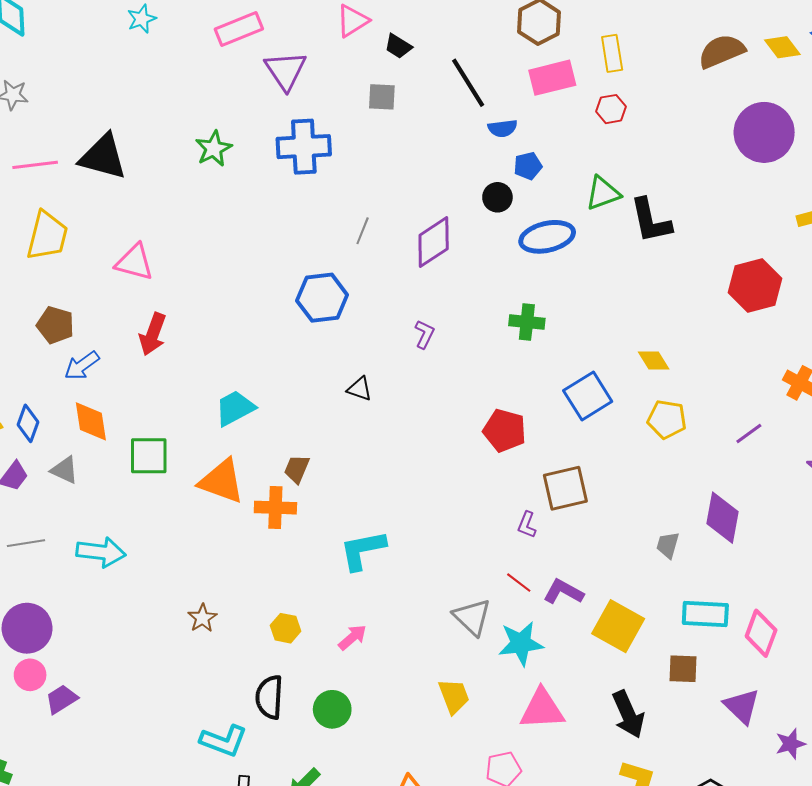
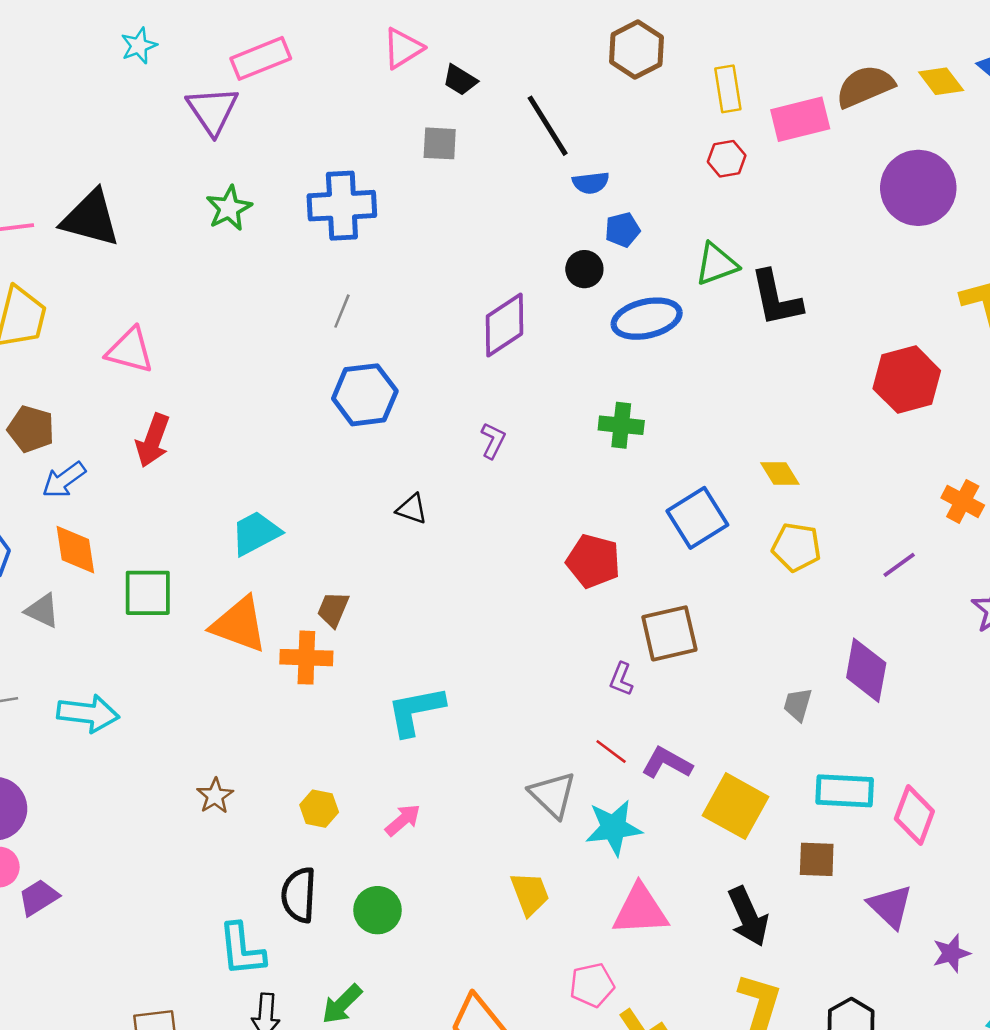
purple triangle: (286, 71) -> (212, 110), moved
pink rectangle: (552, 78) -> (800, 119), moved
gray line: (363, 231) -> (342, 311), moved
cyan L-shape: (224, 741) -> (242, 950), turned 63

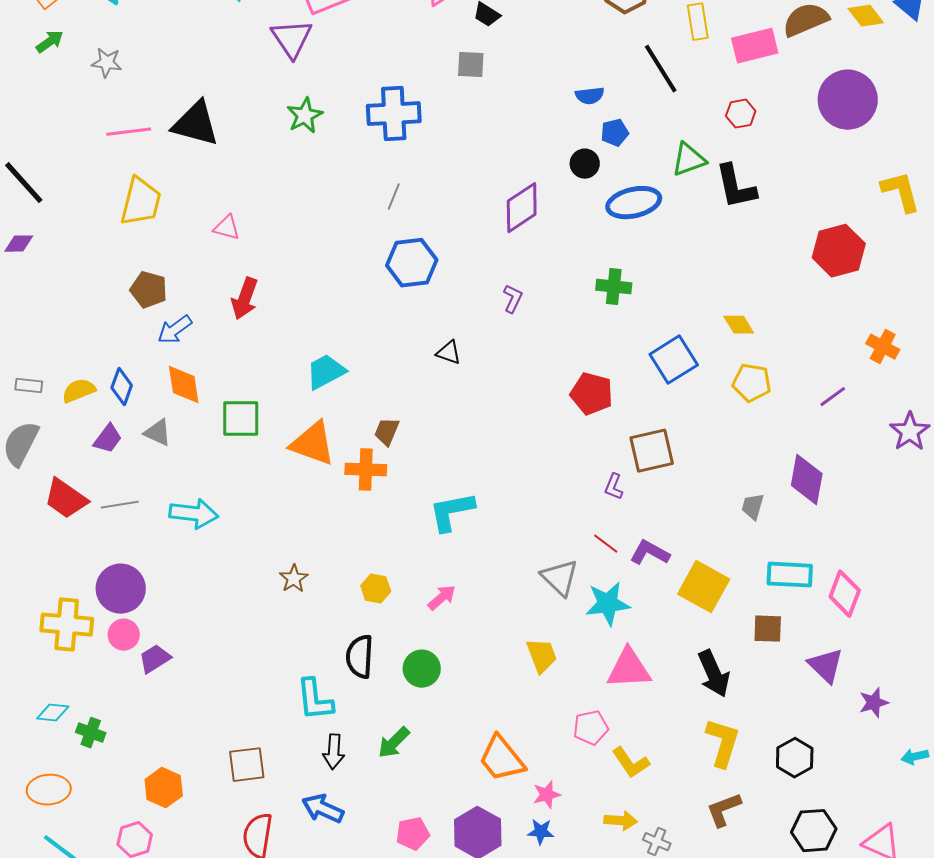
black line: (548, 126) -> (661, 69), moved
red hexagon: (727, 159) -> (741, 114), moved
pink triangle: (130, 350) -> (227, 228), size x0.7

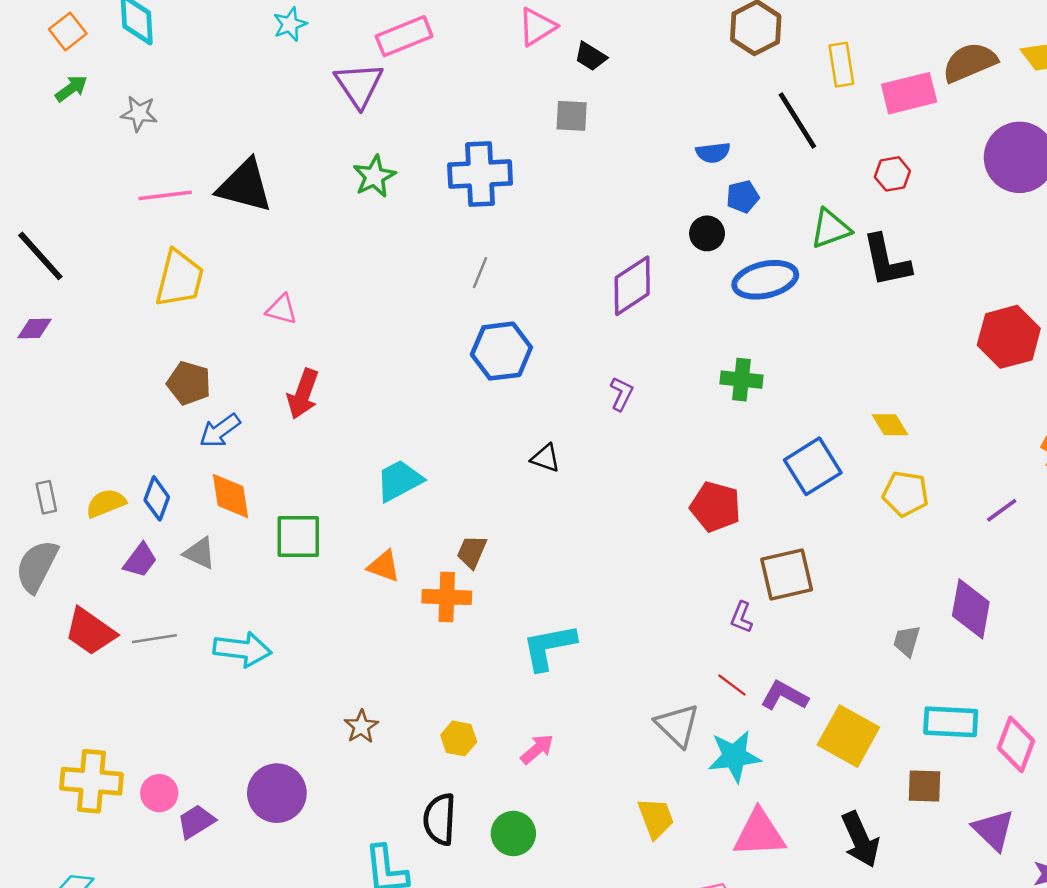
gray rectangle: (29, 386) -> (46, 497), turned 72
orange triangle: (313, 444) -> (384, 566), size x0.6
purple circle: (121, 589) -> (277, 793), moved

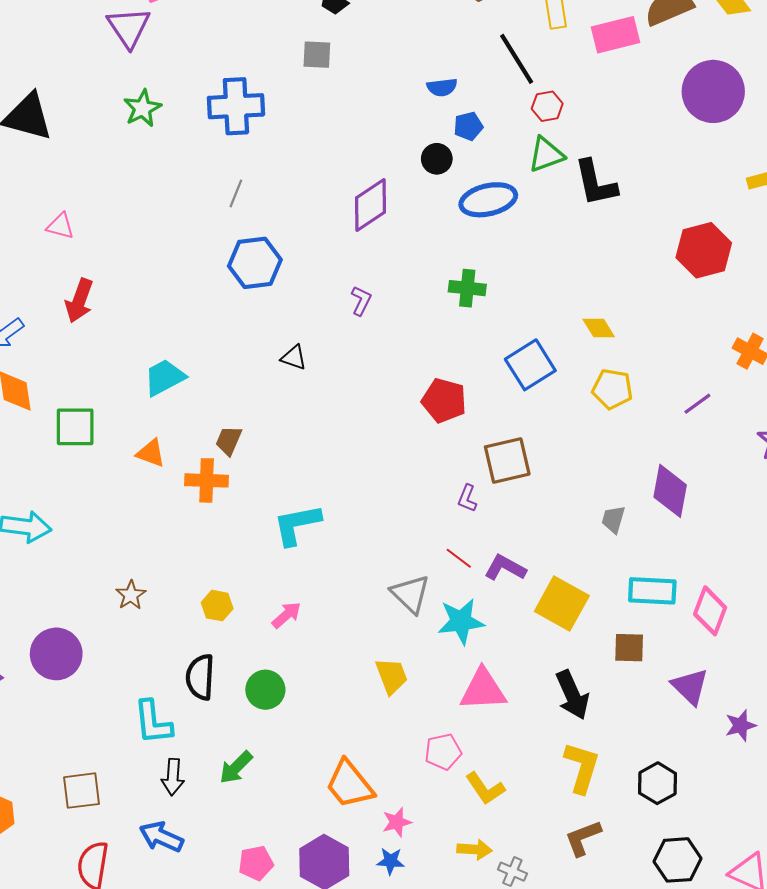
red hexagon: (892, 174) -> (547, 106), moved

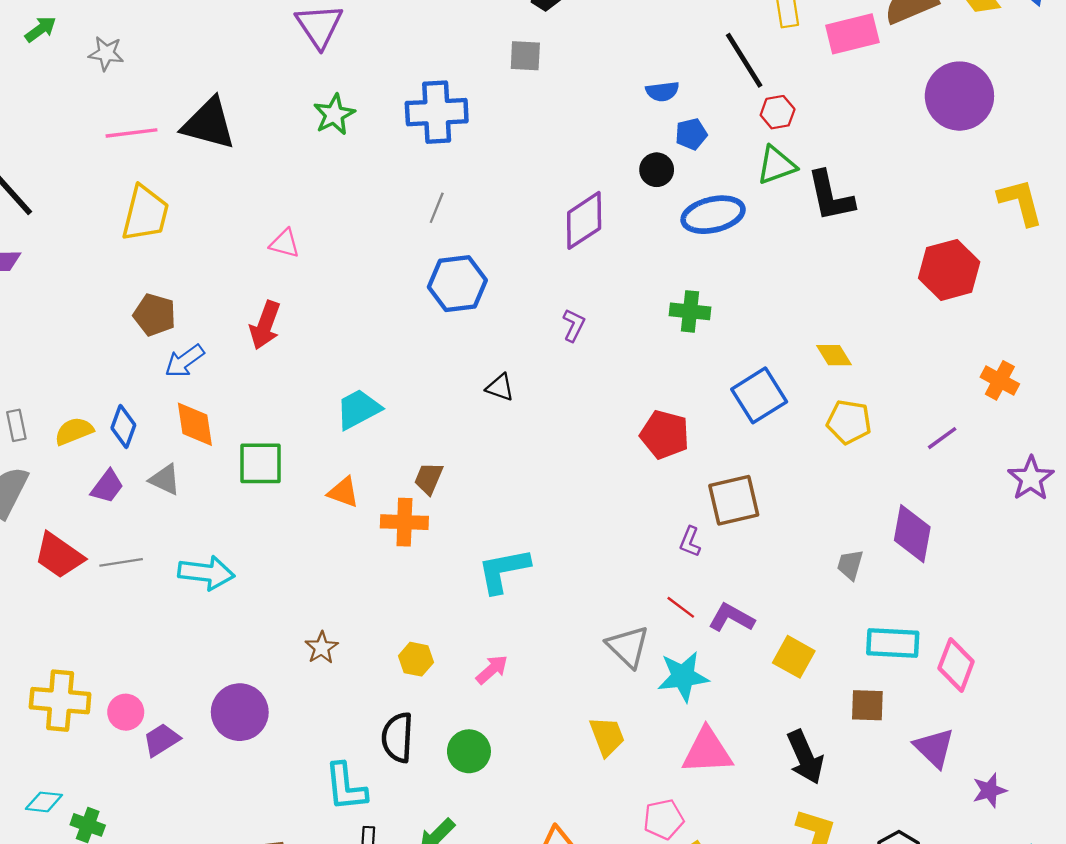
pink triangle: (60, 226) -> (285, 243), moved
yellow square: (562, 603) -> (794, 657), size x0.7

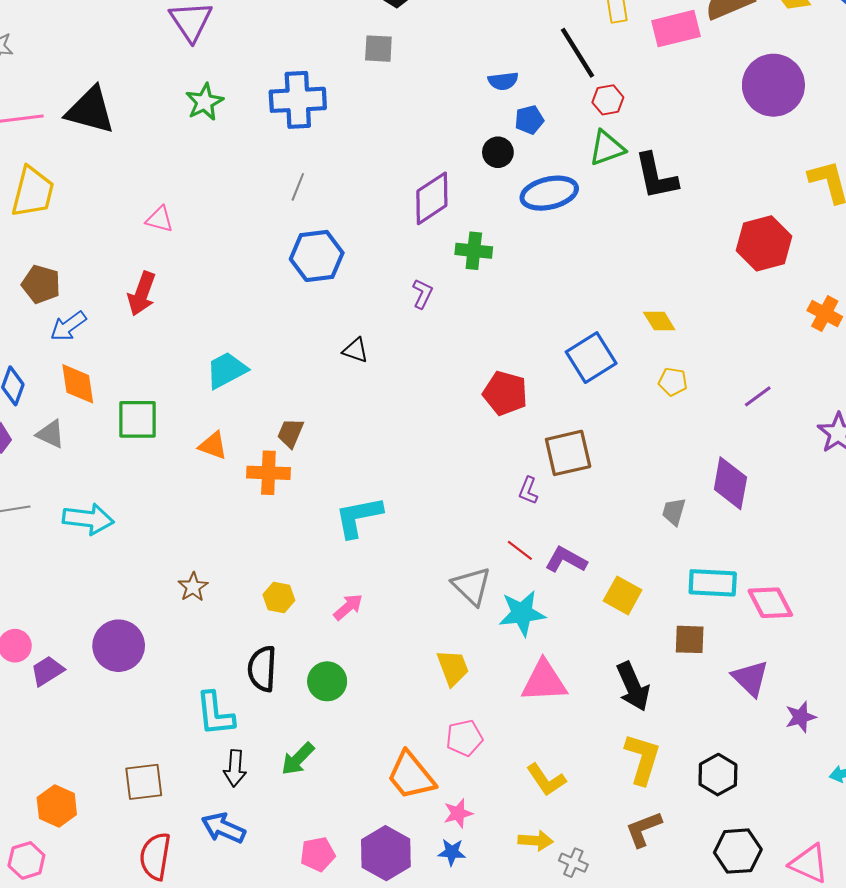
green cross: (690, 311) -> (474, 251), moved
orange cross: (1000, 380) -> (825, 314), moved
yellow pentagon: (849, 422) -> (673, 382), size x0.7
pink diamond: (956, 665) -> (770, 603), turned -48
pink pentagon: (664, 819) -> (464, 738), moved

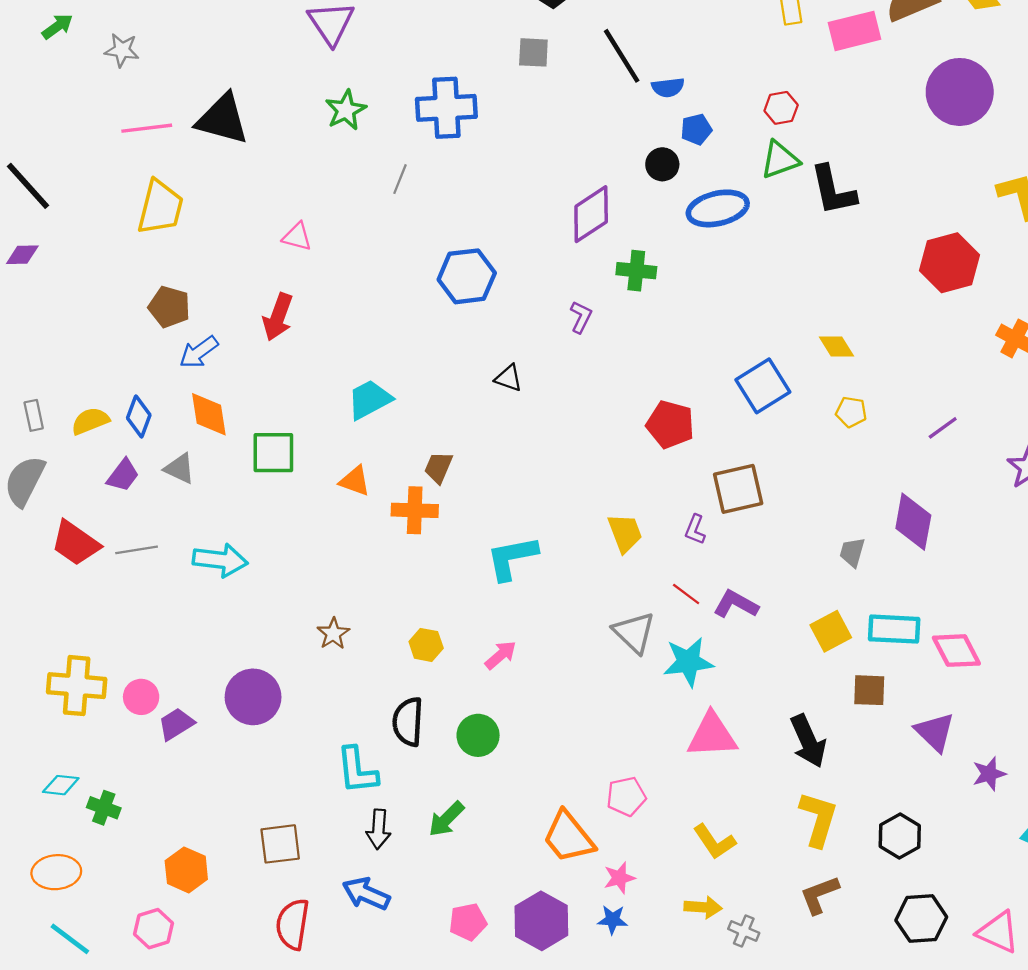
black line: (578, 53) -> (622, 56), moved
gray line: (298, 187) -> (400, 179), moved
yellow square: (623, 595) -> (831, 631), moved, turned 33
yellow trapezoid: (453, 668) -> (625, 533), moved

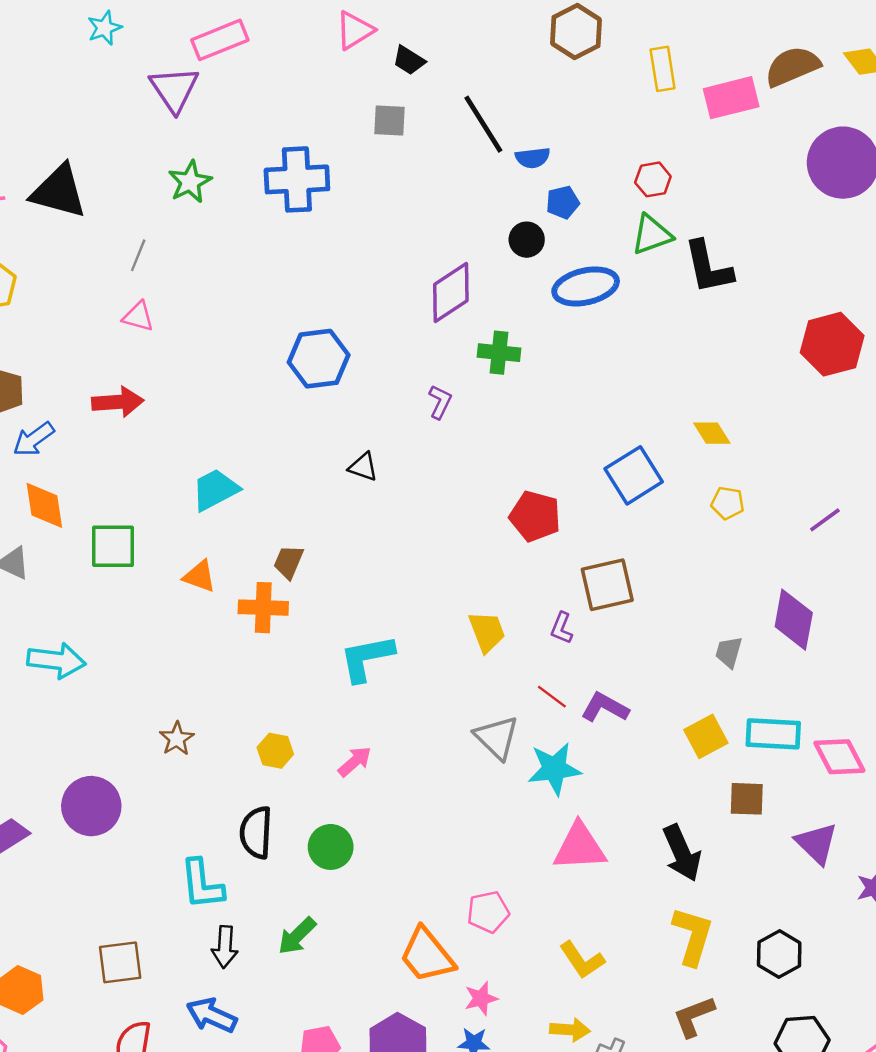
gray line: (400, 179) -> (138, 255), moved
red arrow: (278, 317) -> (118, 402), turned -114

